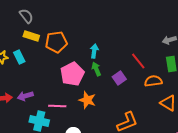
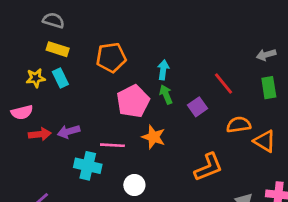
gray semicircle: (26, 16) -> (53, 20), moved, turned -35
yellow rectangle: (31, 36) -> (58, 49), moved
orange semicircle: (153, 81) -> (239, 125), moved

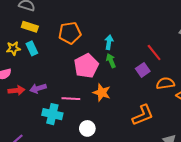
purple square: (197, 107) -> (143, 70), moved

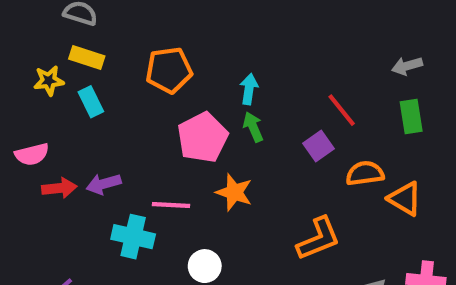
yellow star: (13, 48) -> (49, 81), moved

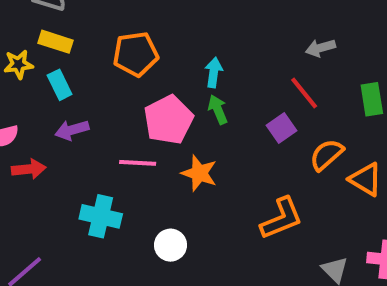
gray arrow: (407, 66) -> (320, 48), moved
orange semicircle: (365, 173) -> (327, 155), turned -33
purple arrow: (104, 184) -> (72, 130), moved
pink line: (171, 205) -> (138, 163), moved

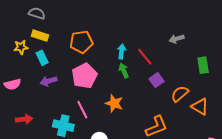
red line: (304, 93) -> (145, 57), moved
pink pentagon: (168, 120) -> (84, 76), moved
pink line: (138, 163) -> (82, 110), moved, turned 60
red arrow: (29, 169) -> (24, 119), moved

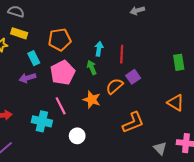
gray arrow: (177, 39) -> (137, 11), moved
red line: (145, 57) -> (122, 54), turned 42
cyan rectangle: (42, 58) -> (34, 58), moved
green arrow: (124, 71) -> (92, 67), moved
orange semicircle: (180, 94) -> (114, 86), moved

